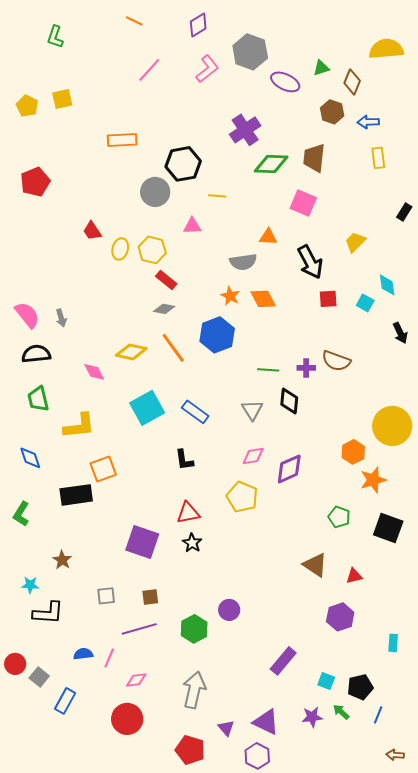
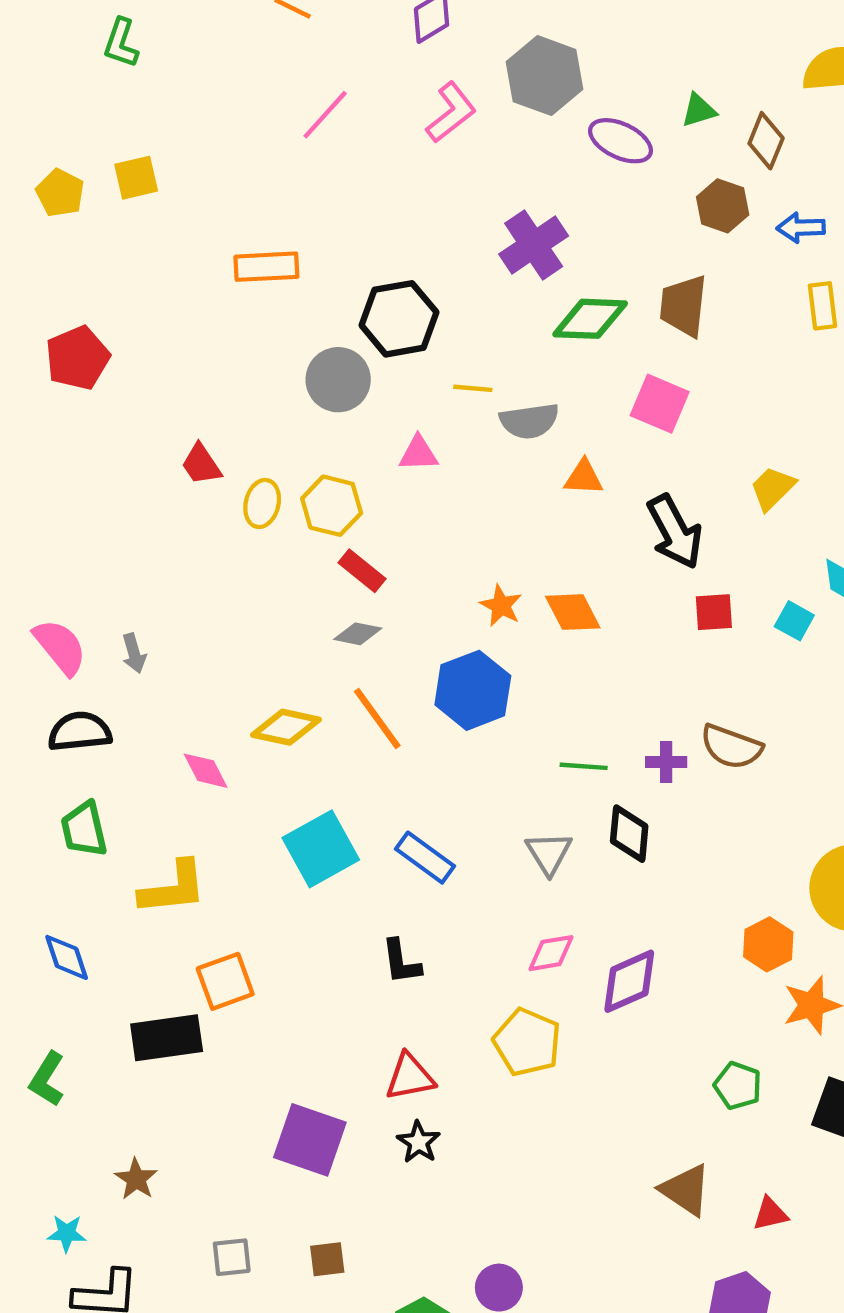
gray semicircle: (243, 262) -> (529, 421), moved

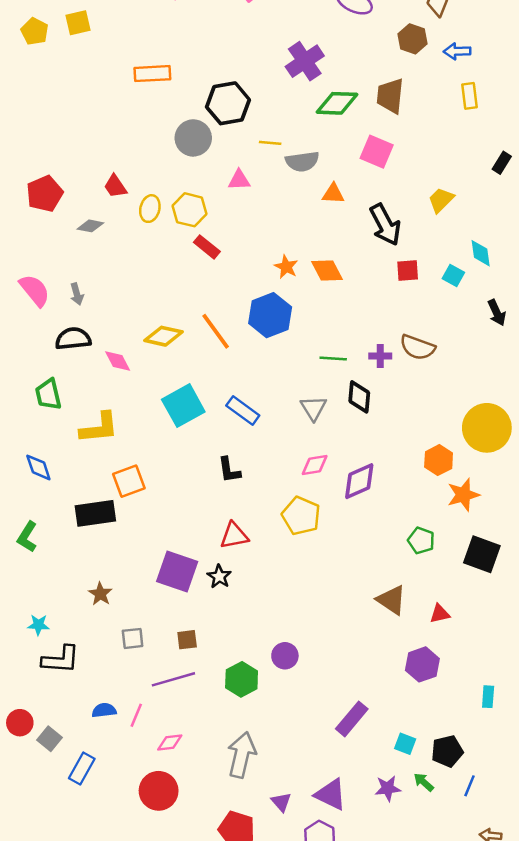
red pentagon: (77, 358) -> (45, 194), moved
gray diamond: (358, 634) -> (90, 226), moved
black semicircle: (80, 732) -> (73, 339), moved
black star: (419, 1142) -> (219, 577), moved
brown star: (136, 1179) -> (100, 594), moved

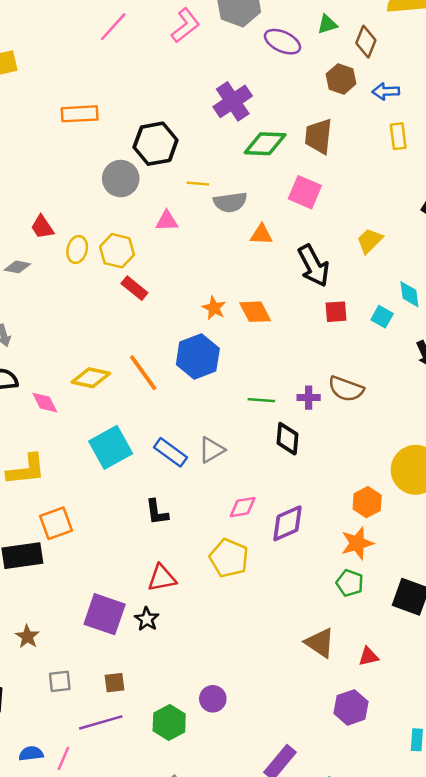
gray triangle: (313, 408) -> (212, 450), moved, turned 32
orange star: (463, 495) -> (357, 543), moved

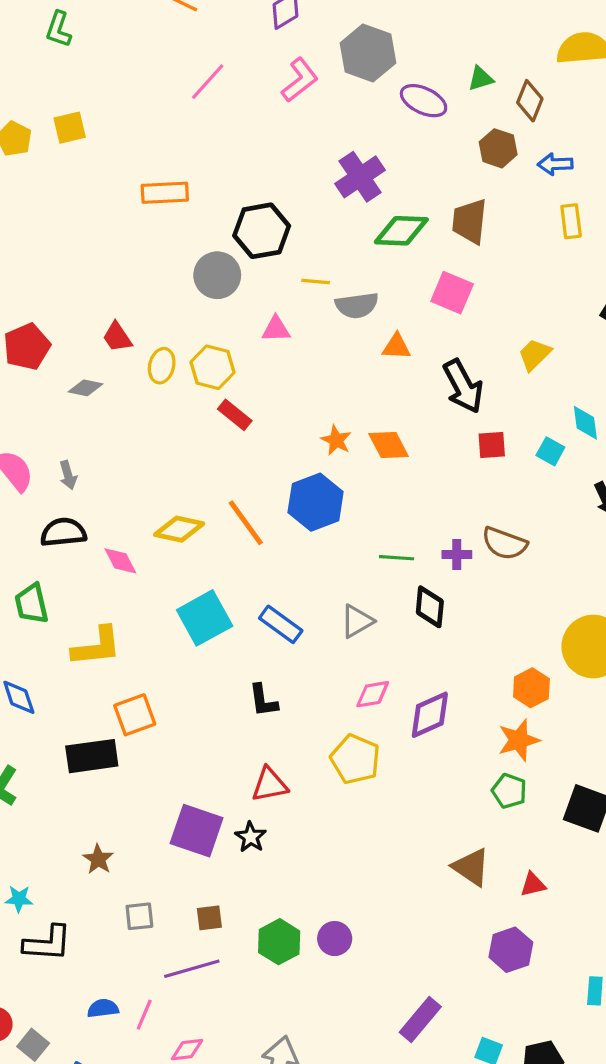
gray triangle: (212, 450) -> (357, 621), moved
green hexagon: (169, 722) -> (279, 942), moved

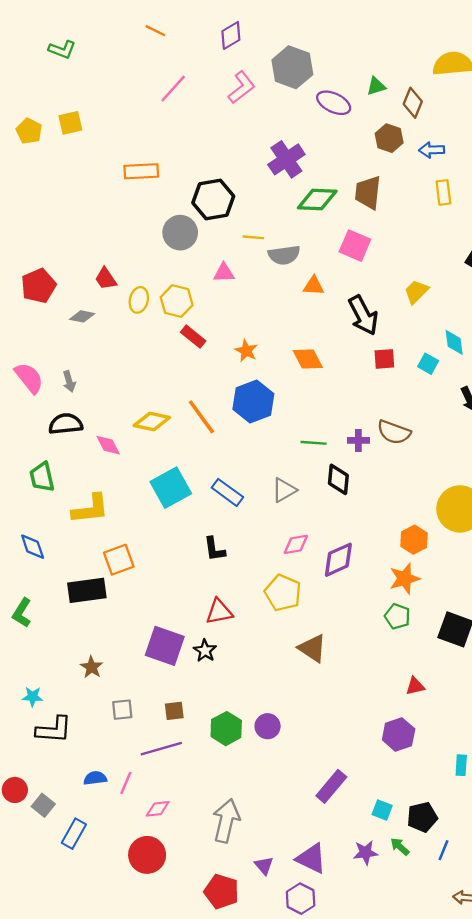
green L-shape: (59, 29) -> (62, 50), turned -88
orange star: (336, 440) -> (246, 351), moved
brown triangle: (471, 867) -> (312, 648), moved

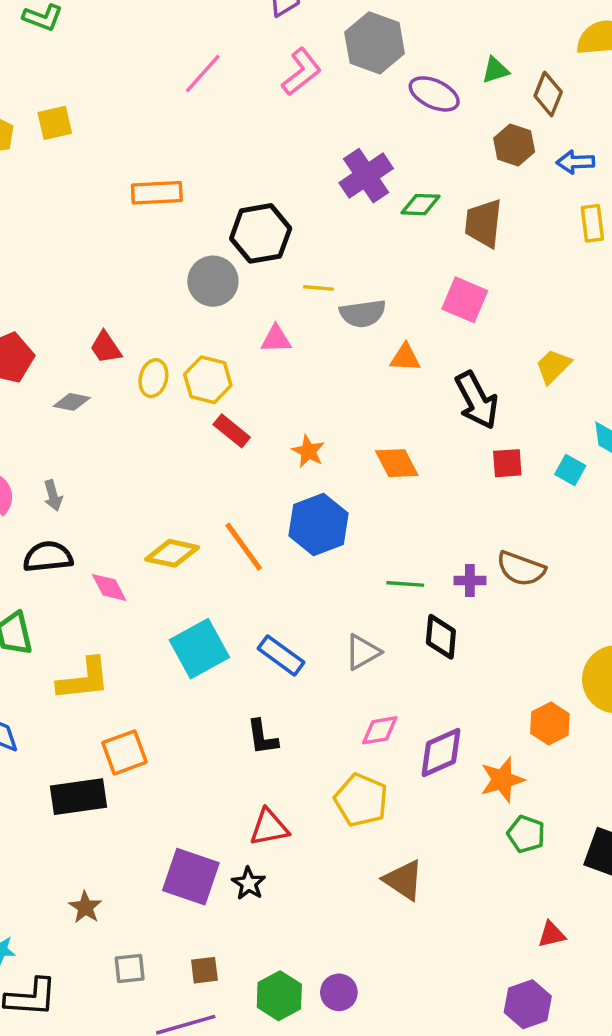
green diamond: (317, 200) -> (421, 205), moved, size x0.7
orange star: (405, 579) -> (502, 780), moved

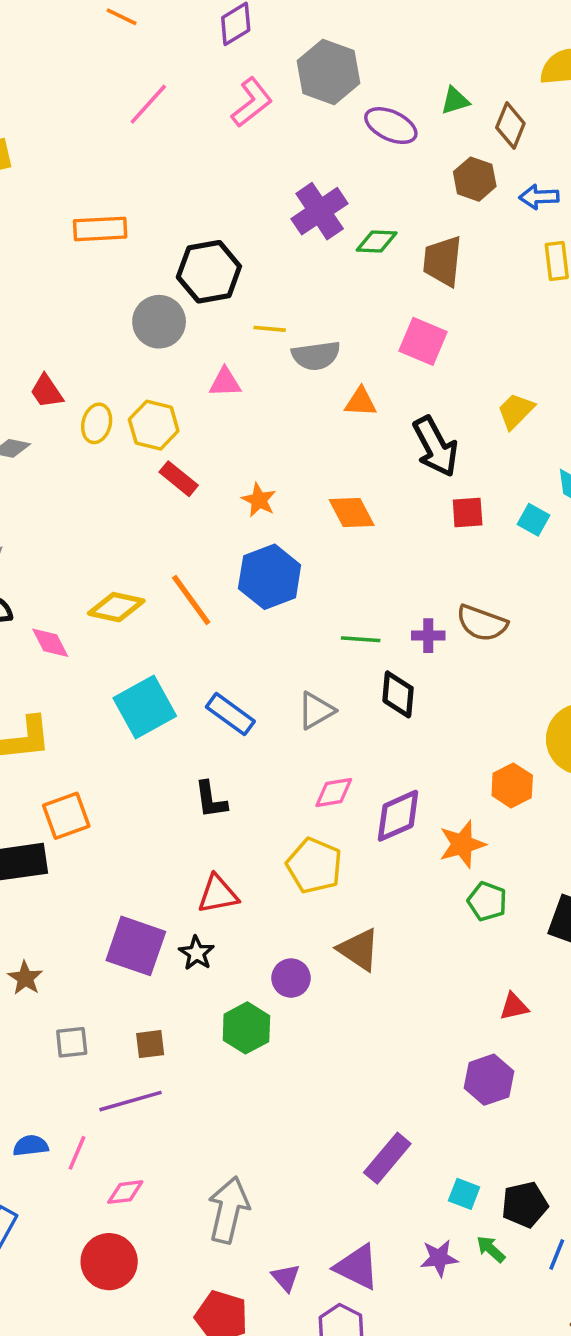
purple circle: (339, 992) -> (291, 978), moved
green hexagon: (279, 996) -> (246, 1028), moved

